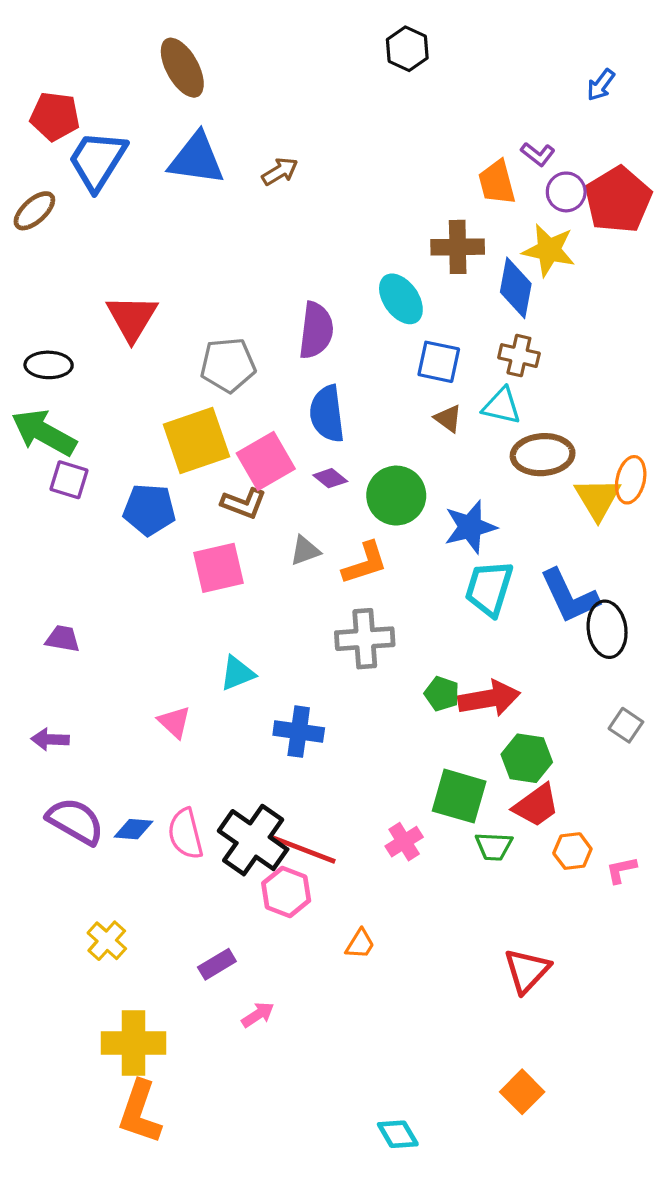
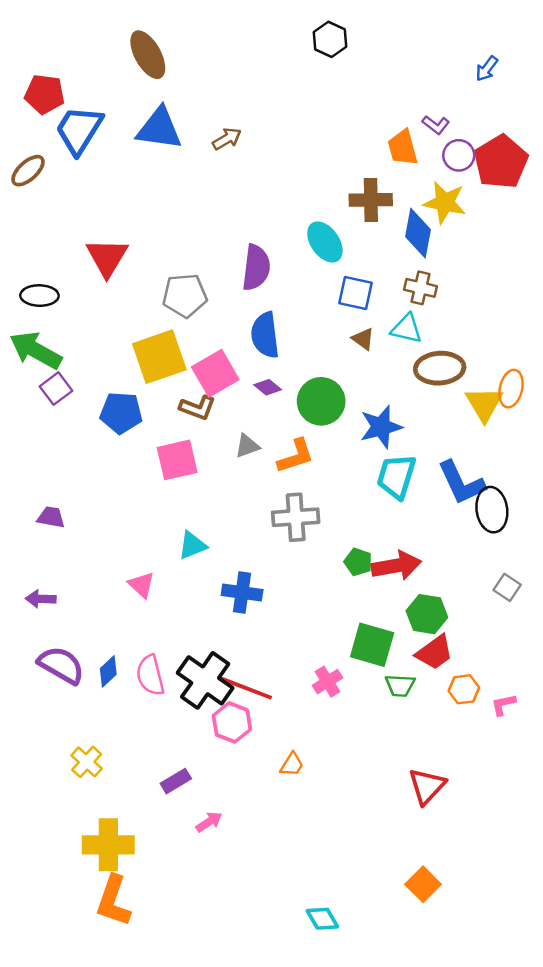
purple square: (69, 480) -> (56, 389), turned 36
blue diamond: (134, 829) -> (108, 671), turned -48

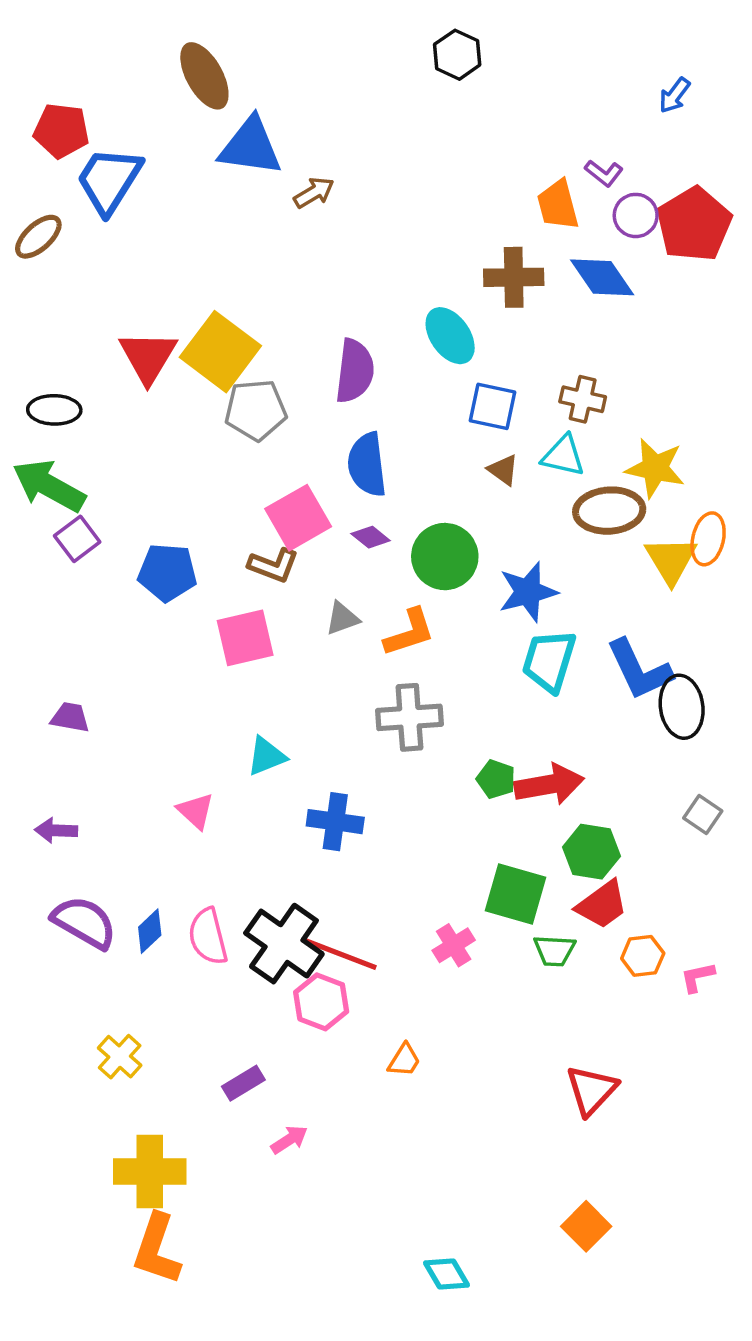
blue triangle: (159, 129) -> (250, 147), moved
yellow star: (445, 202) -> (655, 468), moved
blue diamond: (418, 233) -> (602, 277), moved, turned -45
yellow square: (159, 357) -> (220, 352), moved, turned -34

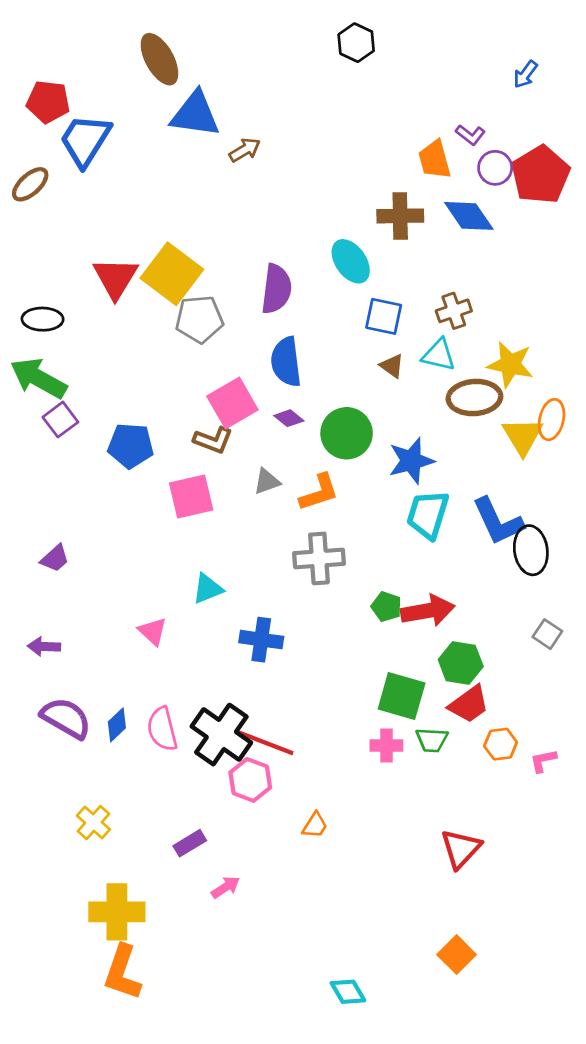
brown cross: (583, 399) -> (454, 311), turned -32
purple trapezoid: (70, 717) -> (55, 558), turned 128
pink cross: (454, 945) -> (386, 746), moved, turned 32

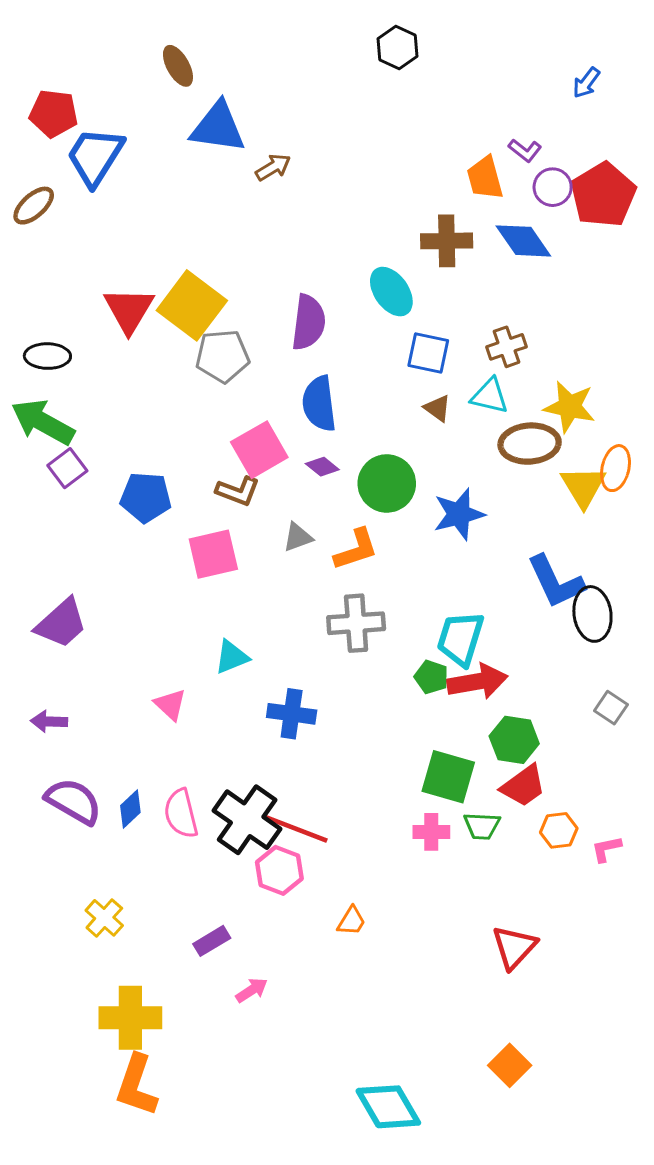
brown ellipse: (159, 59) -> (178, 66), size x0.7
cyan trapezoid: (428, 514) -> (460, 639), moved
purple trapezoid: (55, 558) -> (61, 623), size x1.6
cyan diamond: (348, 992) -> (388, 1107), size x1.6

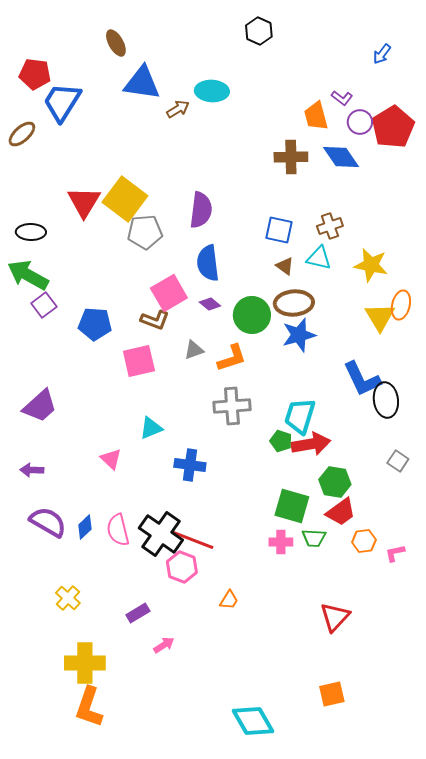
cyan ellipse: (391, 292) -> (212, 91), moved, turned -52
brown ellipse: (530, 444) -> (294, 303), moved
orange square: (510, 1065) -> (332, 694), turned 32

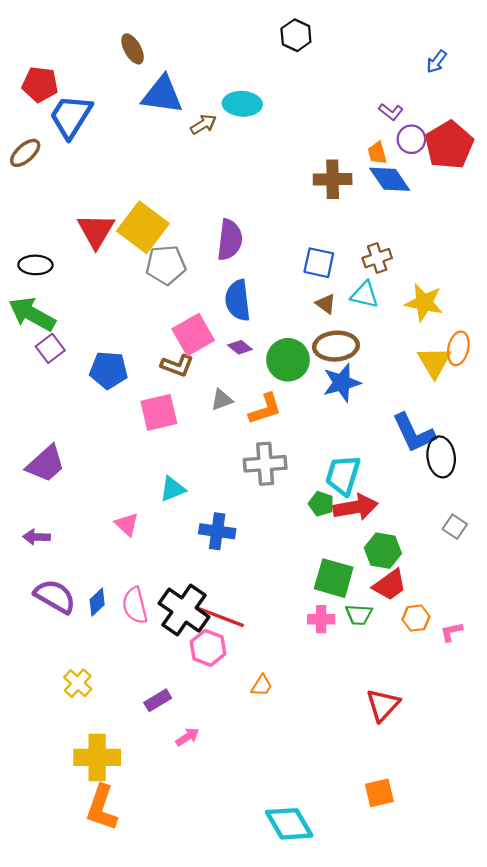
orange trapezoid: (316, 116) -> (377, 153), moved, size x0.7

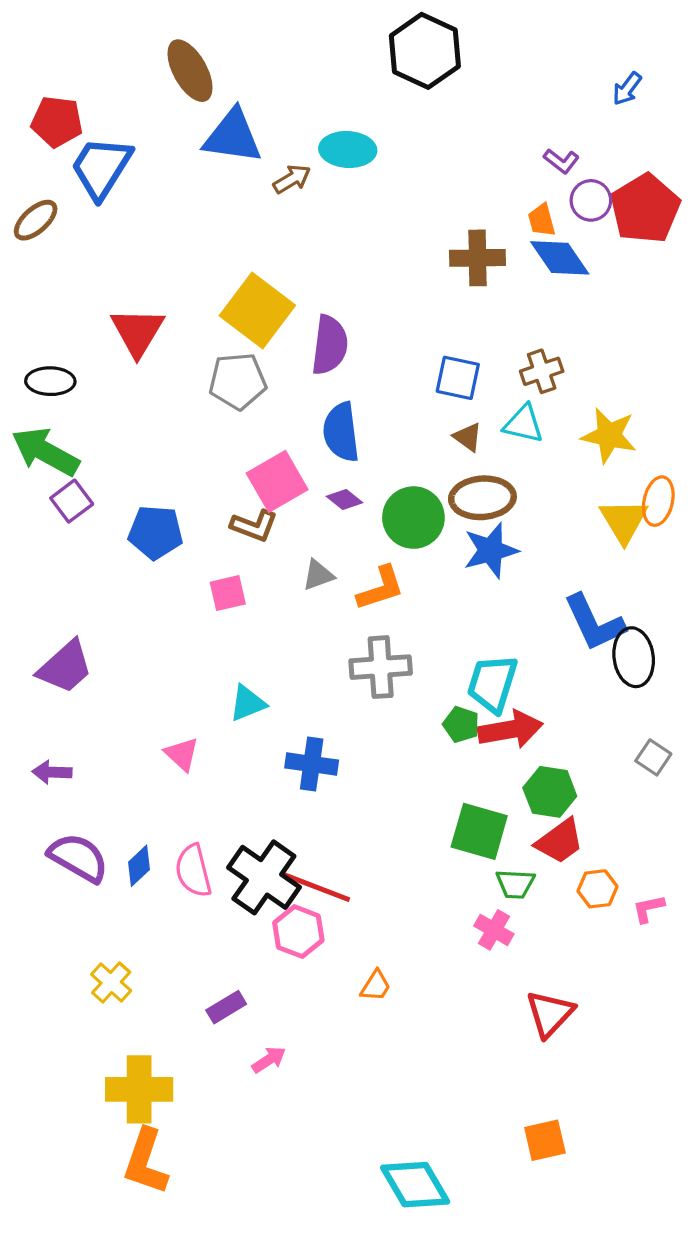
black hexagon: (296, 35) -> (425, 51), size x1.6
brown ellipse: (133, 49) -> (190, 71), size x1.4
yellow square: (143, 227) -> (257, 311), moved
pink square: (159, 412) -> (228, 593), size x0.7
pink cross: (321, 619) -> (494, 930), moved, turned 30

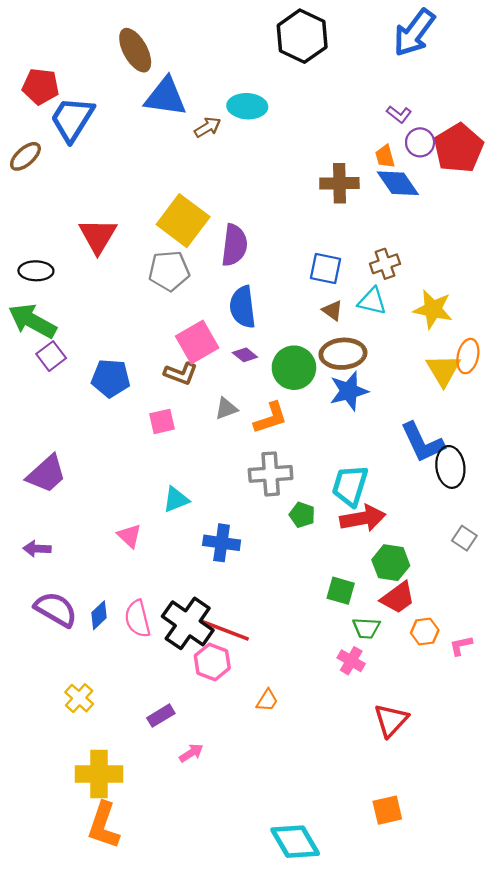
blue arrow: (627, 89) -> (414, 33), moved, size x2.0
green pentagon: (461, 725) -> (302, 515), moved
green square: (479, 831) -> (341, 591), size x0.7

